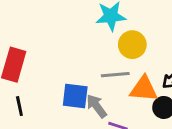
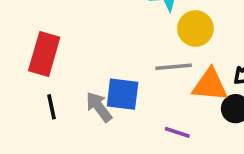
gray arrow: (97, 106) -> (99, 107), moved

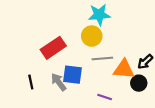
yellow circle: (195, 28) -> (92, 36), moved
red rectangle: (44, 54) -> (53, 48), moved, turned 40

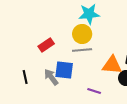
red rectangle: (53, 48) -> (46, 45), size x0.7
gray line: (102, 58) -> (82, 50), moved

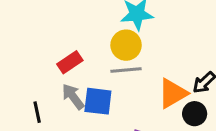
orange triangle: (112, 65) -> (173, 93), turned -35
gray arrow: (51, 77) -> (73, 97), moved

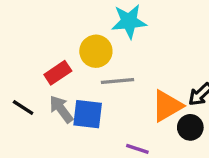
yellow circle: (126, 45) -> (96, 51), moved
black line: (37, 112) -> (23, 108), moved, turned -45

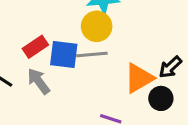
yellow circle: (96, 51) -> (97, 26), moved
blue square: (88, 114) -> (64, 55), moved

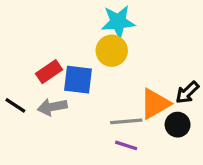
gray line: (92, 55) -> (126, 121), moved
gray arrow: (39, 81) -> (52, 107), turned -64

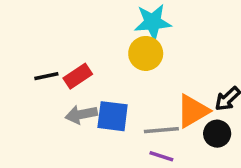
blue square: (78, 80) -> (113, 116), moved
black line: (15, 105) -> (46, 76), moved, turned -45

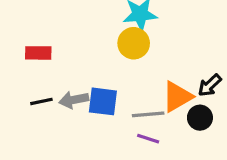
black line: (46, 76) -> (41, 101), moved
red rectangle: (78, 76) -> (38, 53), moved, turned 35

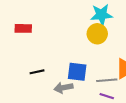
red rectangle: (38, 53) -> (23, 28), moved
gray arrow: (74, 100) -> (63, 88), moved

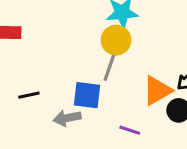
gray line: (107, 80) -> (110, 66), moved, turned -66

